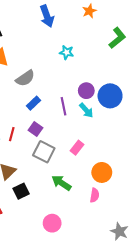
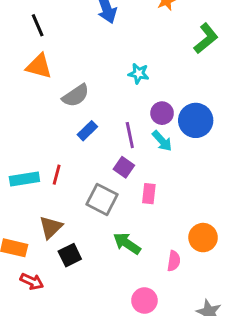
cyan star: (67, 52) -> (139, 74), moved
purple square: (36, 129) -> (124, 167), moved
pink rectangle: (77, 148) -> (149, 194), turned -32
orange circle: (102, 172) -> (203, 238), moved
pink circle: (52, 223) -> (144, 300), moved

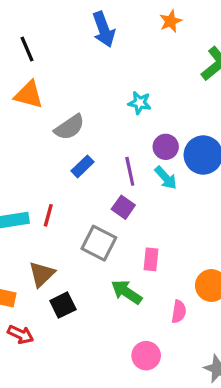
pink rectangle: (149, 194) -> (151, 259), moved

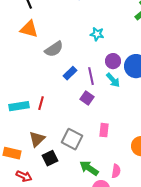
blue rectangle: (83, 166) -> (70, 73), moved
gray square: (99, 243) -> (72, 139), moved
green arrow: (127, 292) -> (89, 168), moved
pink semicircle: (179, 312) -> (116, 171), moved

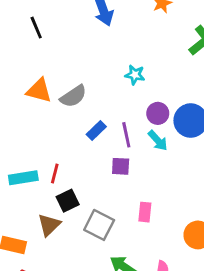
orange triangle: (29, 29) -> (39, 90), moved
purple square: (87, 98) -> (121, 166), turned -32
black square: (50, 158) -> (68, 201), moved

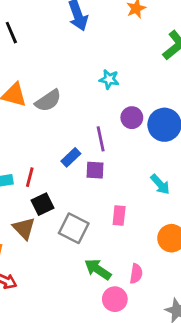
blue rectangle: (96, 131) -> (71, 157), moved
cyan arrow: (158, 141) -> (160, 184), moved
brown triangle: (49, 225) -> (24, 228), turned -30

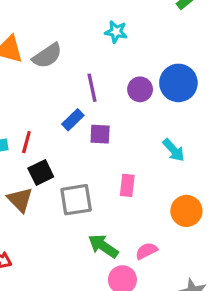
purple circle: (132, 118) -> (140, 89), moved
purple line: (101, 139) -> (92, 88), moved
gray square: (74, 228) -> (76, 200), turned -36
pink semicircle: (136, 274) -> (146, 251), turned -126

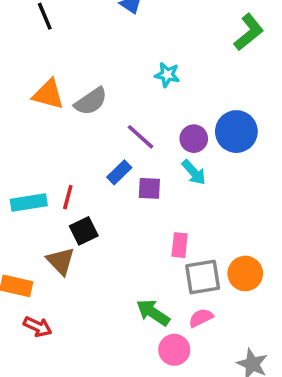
purple line: (92, 88) -> (141, 137), turned -36
cyan arrow: (174, 150) -> (194, 172), moved
gray square: (76, 200) -> (203, 277), moved

